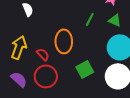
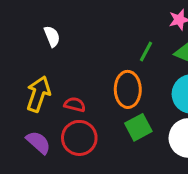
orange ellipse: (64, 41) -> (128, 89), moved
red semicircle: (43, 54) -> (75, 105), turned -32

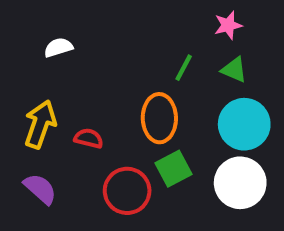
white semicircle: (52, 36) -> (58, 47), turned -85
red circle: (79, 138) -> (127, 191), moved

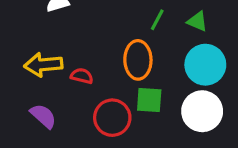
yellow arrow: (40, 124) -> (43, 65), turned -114
green square: (174, 169) -> (149, 100), turned 32

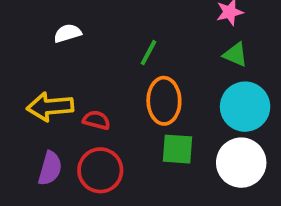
green line: (157, 20) -> (149, 53), moved
purple semicircle: (43, 116) -> (50, 168), turned 64
red circle: (112, 118) -> (100, 170), moved

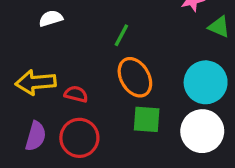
green triangle: (235, 54) -> (219, 27), moved
orange ellipse: (164, 101) -> (135, 77), turned -30

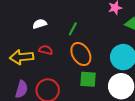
white semicircle: (51, 18) -> (40, 24), moved
red semicircle: (76, 94) -> (46, 50), moved

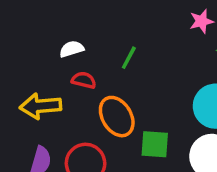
red semicircle: (46, 50) -> (84, 80), moved
orange ellipse: (81, 54) -> (117, 117), moved

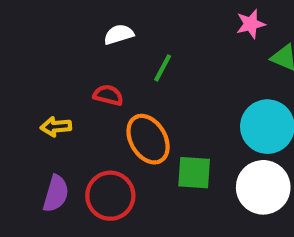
white semicircle: (72, 49) -> (119, 34), moved
yellow arrow: (40, 106) -> (56, 127), size x0.6

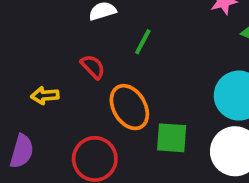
red semicircle: (108, 95) -> (93, 67), turned 32
purple semicircle: (56, 194) -> (22, 151), moved

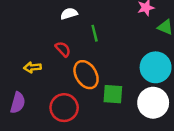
green line: (143, 42) -> (95, 33), turned -42

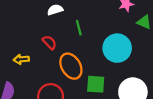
cyan circle: (156, 67) -> (117, 48), moved

